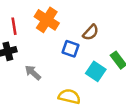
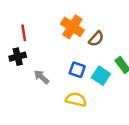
orange cross: (47, 20) -> (72, 27), moved
blue square: (71, 49) -> (77, 70), moved

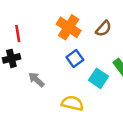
brown semicircle: (96, 39) -> (103, 29), moved
blue square: (77, 70) -> (75, 58), moved, turned 35

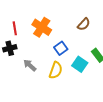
orange cross: (69, 27) -> (42, 27), moved
yellow semicircle: (72, 103) -> (56, 70), moved, turned 96

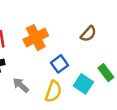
orange cross: (42, 27) -> (36, 38), turned 30

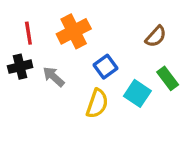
brown semicircle: (88, 34) -> (156, 36), moved
gray arrow: (21, 85) -> (54, 77), moved

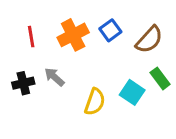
brown semicircle: (156, 36) -> (149, 40), size x1.4
black cross: (20, 67) -> (23, 83), moved
blue square: (106, 67) -> (110, 30), moved

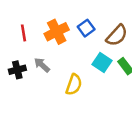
cyan square: (132, 92) -> (102, 62), moved

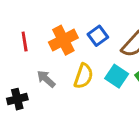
black cross: (17, 70) -> (17, 99), moved
yellow semicircle: (74, 85) -> (83, 76), moved

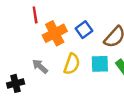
red line: (25, 42) -> (35, 15), moved
cyan square: (117, 76) -> (100, 64), turned -36

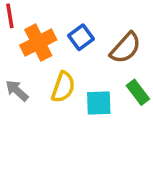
cyan square: (100, 64) -> (99, 103), moved

